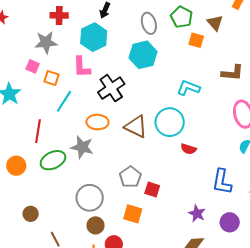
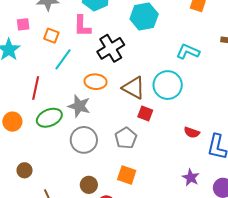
pink square: (33, 66) -> (23, 24), moved, turned -32
red semicircle: (189, 149) -> (192, 132), moved
red square: (152, 190) -> (145, 114), moved
gray circle: (90, 198) -> (84, 140), moved

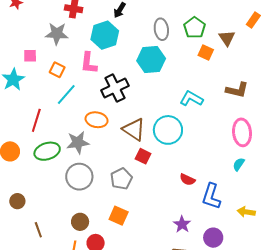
gray star: (79, 106) -> (78, 142), turned -30

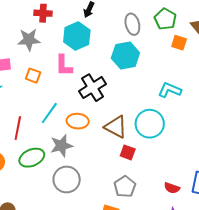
cyan line: (66, 94) -> (49, 113), moved
gray pentagon: (121, 179) -> (125, 187), moved
red semicircle: (187, 180) -> (172, 188), moved

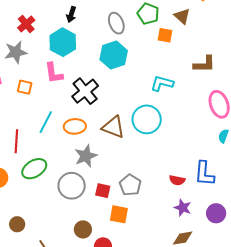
red cross: (43, 13) -> (26, 24), turned -36
gray star: (61, 146) -> (86, 156), moved
red square: (128, 152) -> (103, 191), moved

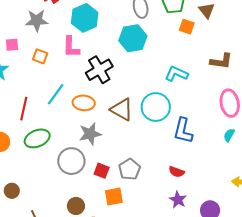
blue L-shape: (204, 174) -> (183, 131), moved
orange square: (119, 214) -> (114, 197), turned -30

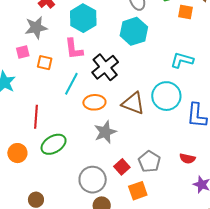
pink square: (12, 45) -> (23, 52), moved
cyan line: (56, 94) -> (71, 84), moved
gray circle: (71, 161) -> (93, 180), moved
red square: (102, 171) -> (122, 167), turned 35
red semicircle: (177, 172) -> (187, 158), moved

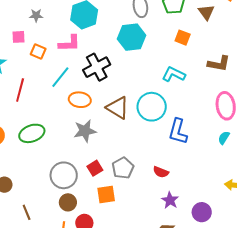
orange square: (185, 12) -> (183, 38), moved
gray star: (36, 28) -> (36, 15), size x0.6
pink L-shape: (74, 49) -> (69, 43), turned -95
red line: (36, 117) -> (20, 90), moved

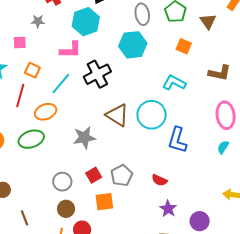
orange square: (38, 52) -> (32, 70), moved
orange ellipse: (80, 100) -> (46, 112), moved, turned -30
gray circle: (64, 175) -> (62, 182), size x0.7

